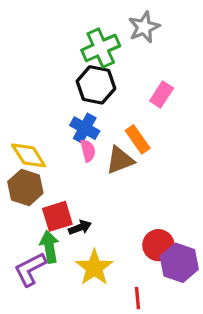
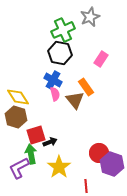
brown triangle: (120, 160) -> (75, 100), turned -48

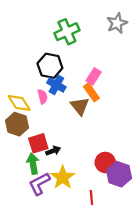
gray star: (90, 17) -> (117, 23), moved
black hexagon: (60, 53) -> (50, 66), moved
pink rectangle: (101, 59) -> (94, 76), moved
pink semicircle: (55, 94) -> (43, 97), moved
purple L-shape: (19, 168) -> (39, 184), moved

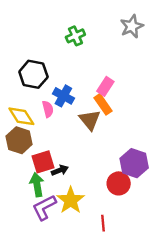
green cross: (67, 32) -> (75, 36), size x0.7
black hexagon: (50, 66) -> (33, 74), moved
purple hexagon: (119, 174) -> (134, 163), moved

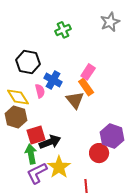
black arrow: (60, 170) -> (50, 142), size x1.5

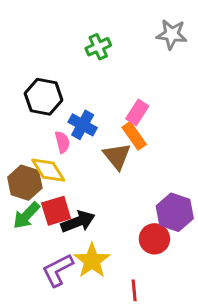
gray star: (110, 22) -> (172, 34), turned 30
yellow diamond: (18, 97) -> (48, 170), moved
green arrow: (31, 154) -> (26, 215), moved, turned -126

